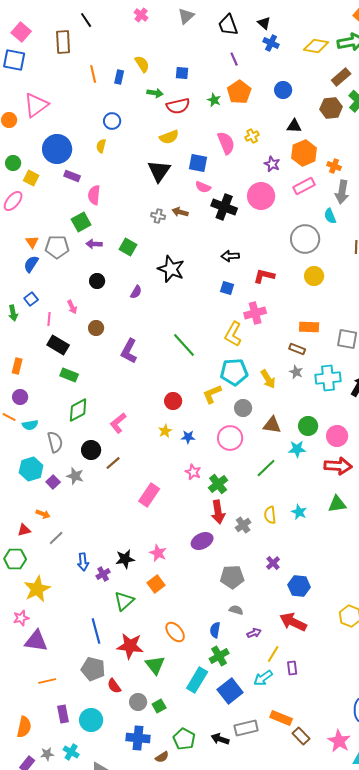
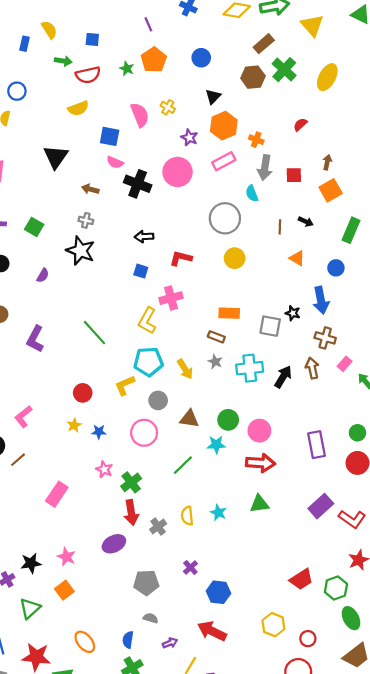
black triangle: (294, 126) -> (213, 97), turned -49
yellow cross: (252, 136) -> (168, 107), turned -32
black triangle: (159, 171) -> (56, 157), moved
gray cross: (158, 216) -> (86, 220), moved

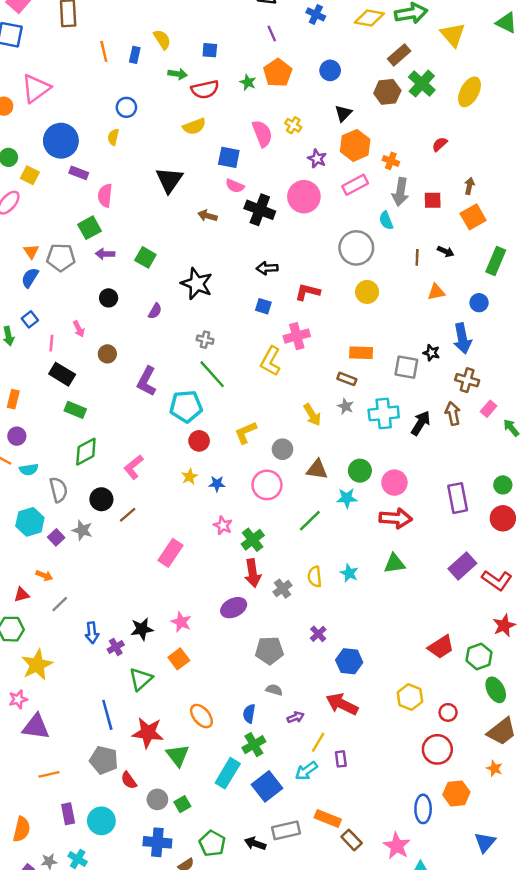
gray cross: (86, 220) -> (205, 340), moved
orange triangle: (297, 258) -> (436, 292), turned -42
cyan pentagon: (148, 362) -> (186, 406), moved

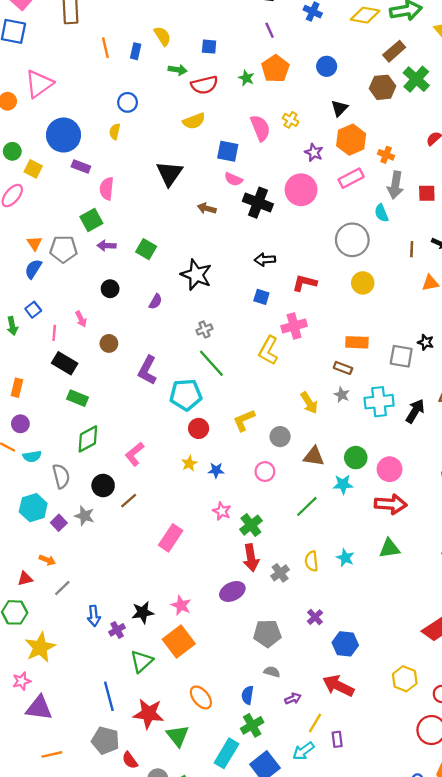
gray cross: (205, 340) -> (204, 329), turned -35
pink circle: (267, 485) -> (265, 472), size x0.7
orange square: (179, 659) -> (179, 642), size x1.5

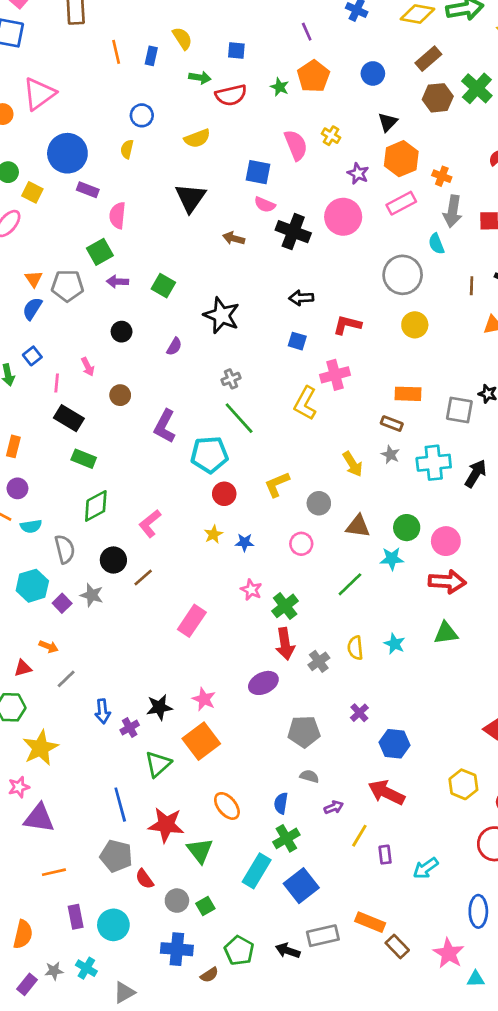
brown rectangle: (394, 51) -> (428, 59), moved
yellow semicircle: (194, 121) -> (197, 138), moved
cyan arrow: (303, 751) -> (426, 868), moved

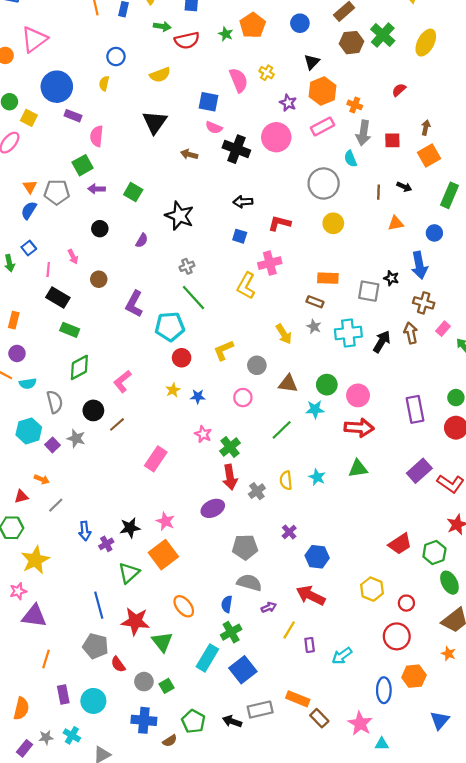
gray semicircle: (309, 776) -> (249, 583), size x1.6
orange line: (54, 872) -> (46, 659), turned -60

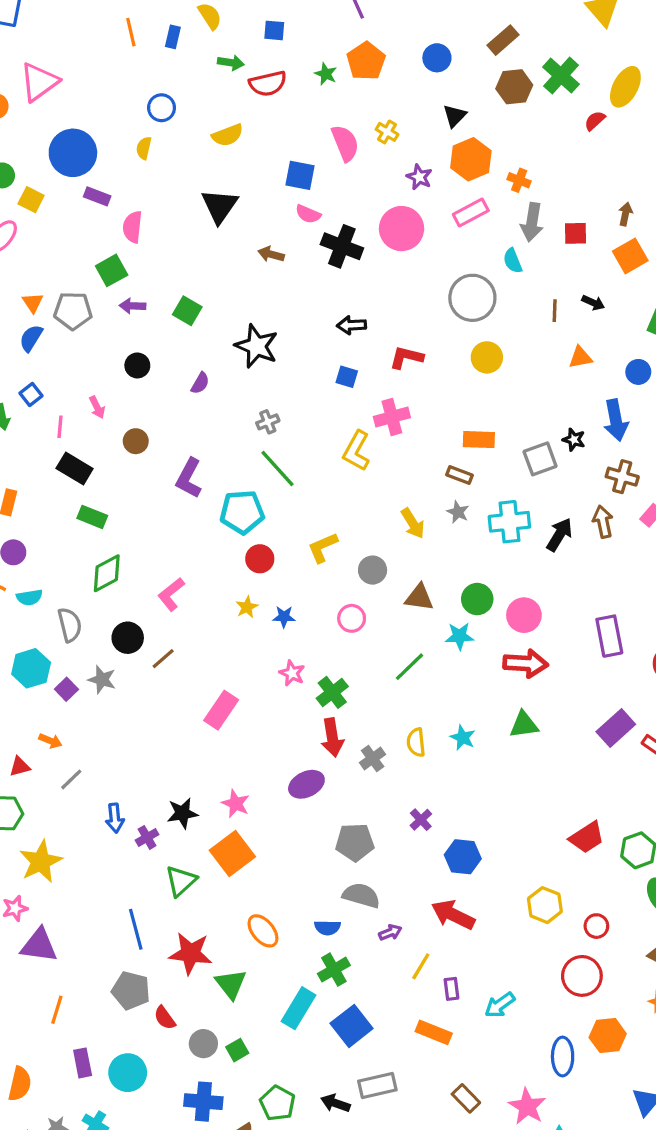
red semicircle: (399, 90) -> (595, 121), moved
gray square: (369, 291) -> (540, 459), turned -30
blue semicircle: (227, 604) -> (327, 928), turned -98
orange rectangle: (298, 699) -> (434, 1032), moved

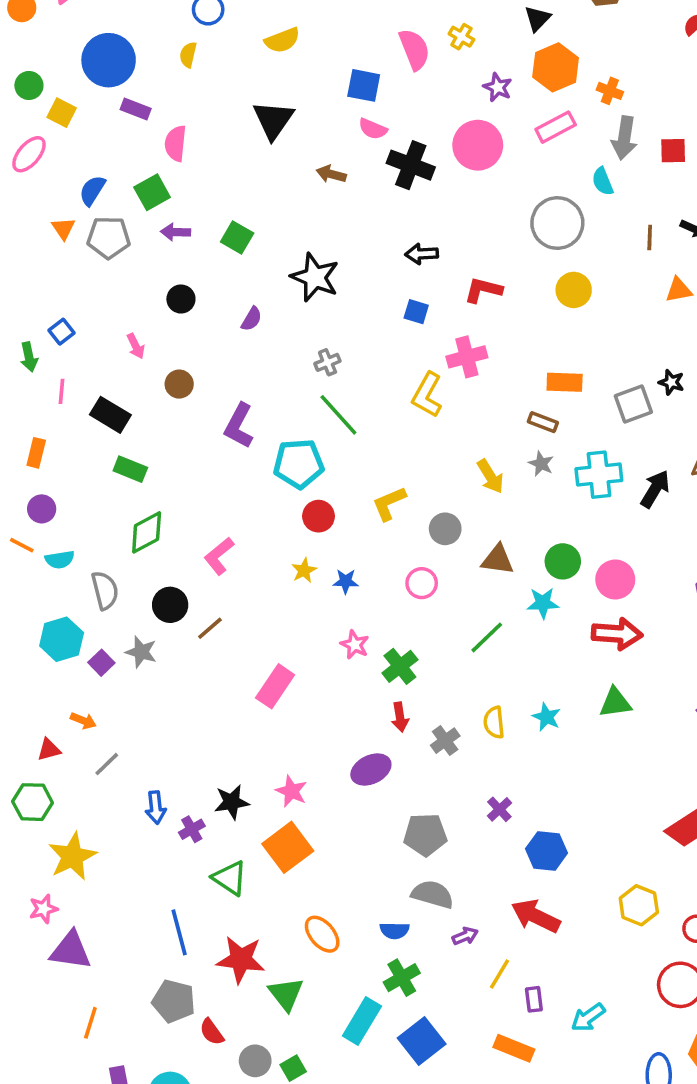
blue semicircle: (31, 338) -> (92, 190), moved
pink line: (60, 427) -> (62, 391), moved
red arrow: (332, 738) -> (400, 717), size x0.7
green triangle: (181, 881) -> (230, 878), turned -44

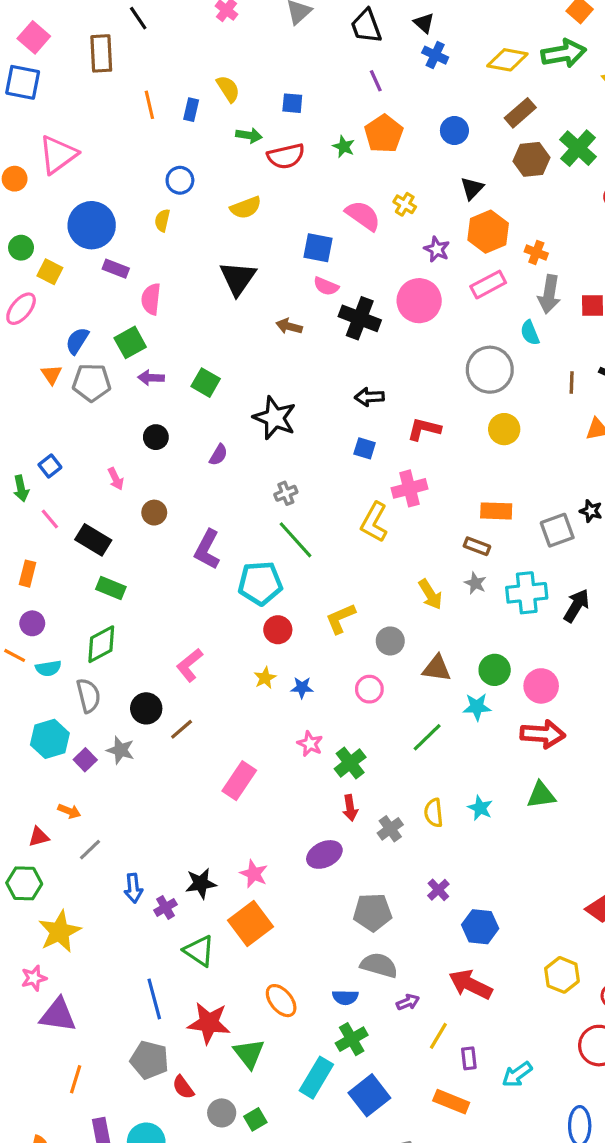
pink semicircle: (414, 49) -> (363, 216), turned -33
pink line: (62, 391) -> (50, 519), turned -45
green diamond: (147, 532) -> (101, 644), moved

